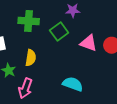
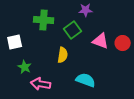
yellow semicircle: (31, 58) -> (63, 55), moved
pink arrow: (25, 88) -> (41, 84), turned 78

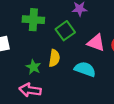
green star: (25, 67) -> (33, 67), moved
cyan semicircle: (86, 80) -> (85, 69), moved

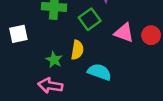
cyan semicircle: (85, 69) -> (99, 72), moved

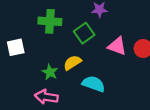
yellow semicircle: (77, 50) -> (72, 63), turned -132

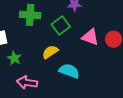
green star: (50, 72) -> (14, 58), moved

